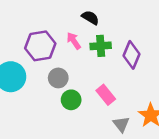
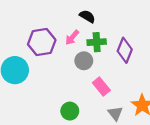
pink arrow: (74, 41) -> (72, 37), turned -105
gray circle: (58, 78) -> (84, 61), moved
green circle: (71, 100) -> (70, 111), moved

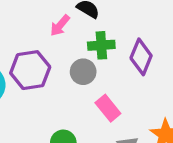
pink arrow: (72, 37) -> (60, 25), moved
purple hexagon: (42, 42) -> (30, 70), moved

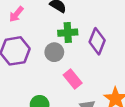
pink arrow: (60, 25) -> (16, 14), moved

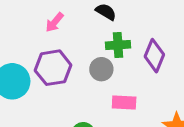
pink rectangle: (73, 79) -> (124, 102), turned -48

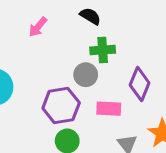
purple diamond: (154, 56) -> (140, 84), moved
purple hexagon: (53, 68) -> (61, 106), moved

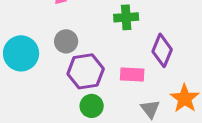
gray circle: (86, 75) -> (66, 41), moved

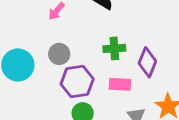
green cross: (126, 17) -> (114, 48), moved

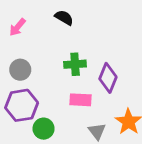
purple hexagon: (77, 82) -> (22, 105), moved

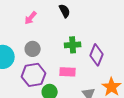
black semicircle: (64, 18) -> (65, 11), turned 32
pink rectangle: (81, 100) -> (68, 72), moved

